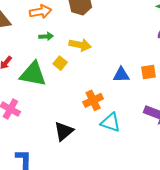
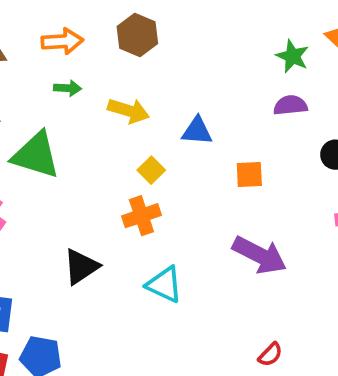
yellow square: (60, 63) -> (151, 170), moved
blue triangle: (121, 75) -> (197, 131), moved
cyan triangle: (111, 122) -> (164, 285), moved

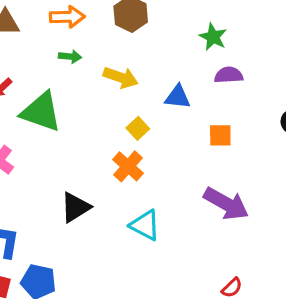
green star: (292, 56) -> (213, 37), moved
purple semicircle: (290, 105) -> (229, 75), moved
orange cross: (141, 216) -> (128, 166), turned -32

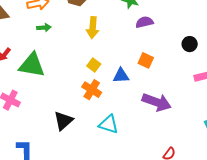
yellow arrow: (121, 77) -> (93, 28), moved, turned 85
blue triangle: (178, 97) -> (121, 76), moved
orange square: (220, 135) -> (146, 60), turned 35

